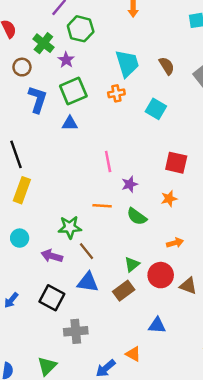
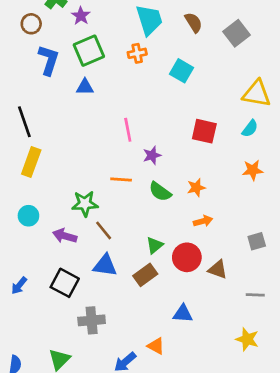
orange star: (169, 199) -> (196, 188), moved

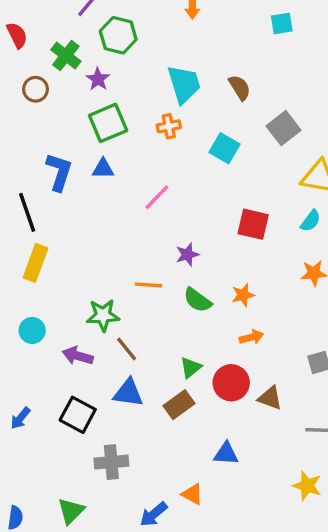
gray square: (237, 33) -> (283, 128), moved
blue L-shape: (49, 60) -> (59, 172), moved
pink line: (128, 130) -> (157, 197), moved, turned 55

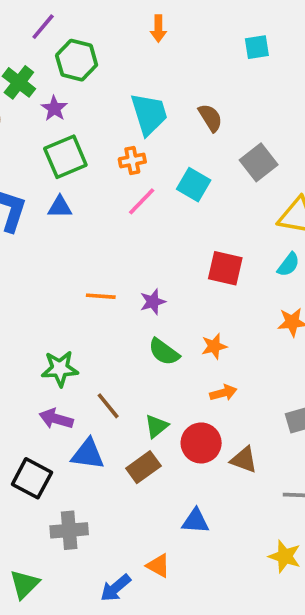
pink line: (157, 197) -> (142, 201), moved
orange line: (149, 285) -> (101, 296), moved
brown line: (127, 349) -> (108, 406), moved
purple arrow: (78, 356) -> (56, 419), moved

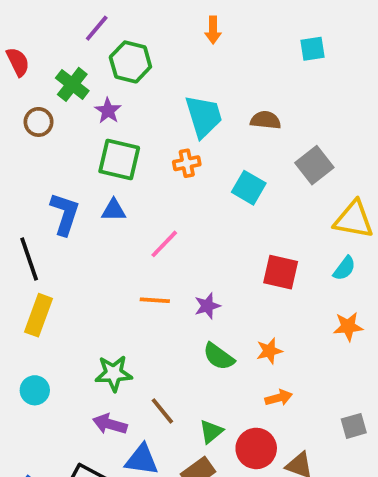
brown semicircle: (210, 118) -> (266, 120), turned -52
green square: (65, 157) -> (119, 159), turned 36
pink line: (142, 201) -> (164, 244), moved

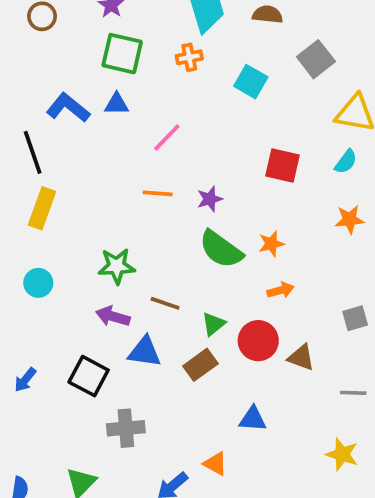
blue L-shape: (65, 214) -> (68, 108), turned -69
green semicircle: (219, 357) -> (221, 249), size x1.4
brown line: (162, 411) -> (165, 303), turned -32

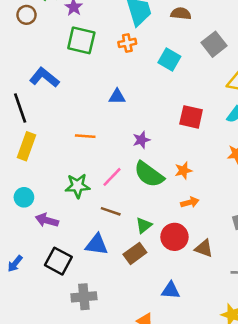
blue triangle: (117, 104) -> (117, 97), moved
pink line: (167, 137) -> (112, 177), moved
orange line: (158, 193) -> (85, 136), moved
purple arrow: (113, 316) -> (47, 220), moved

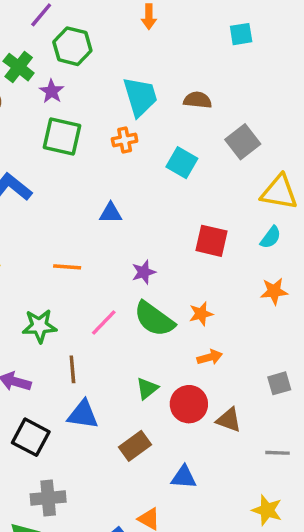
green star: (78, 186) -> (39, 326), moved
brown line: (111, 211) -> (72, 369), moved, turned 66
brown rectangle: (135, 253) -> (135, 446), moved
gray cross: (84, 297) -> (48, 498), moved

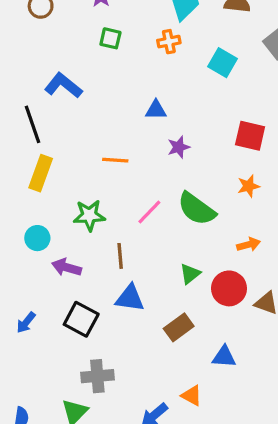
green square: (62, 137) -> (110, 38), size x0.6
purple star: (144, 272) -> (179, 147), moved
orange star: (201, 314) -> (248, 186), moved

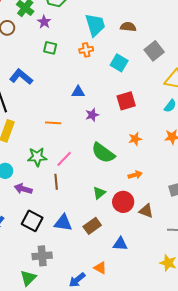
red square: (250, 136) -> (126, 101), moved, turned -30
pink line: (149, 212) -> (64, 159), moved
blue triangle: (130, 298) -> (63, 223), moved

